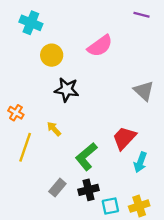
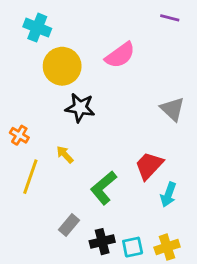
yellow circle: (52, 55) -> (62, 66), size x1.4
black cross: (88, 190) -> (102, 242), moved

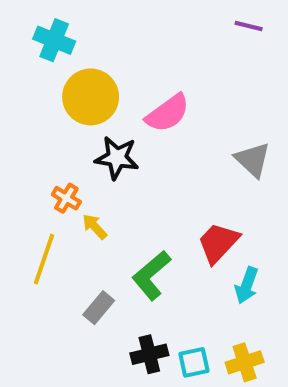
pink semicircle: (120, 55) -> (168, 113), moved
orange cross: (19, 135) -> (66, 198), moved
gray rectangle: (69, 225) -> (99, 308), moved

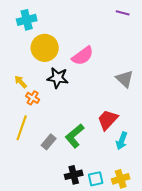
cyan cross: (54, 40) -> (27, 20), turned -36
yellow arrow: (95, 227) -> (21, 82), moved
gray rectangle: (99, 308) -> (49, 142), moved

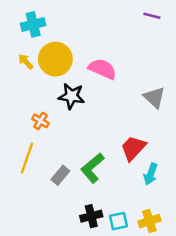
pink semicircle: (83, 56) -> (102, 69), turned -120
yellow arrow: (21, 82) -> (26, 62), moved

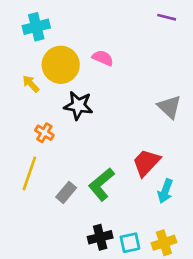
yellow arrow: (26, 62) -> (31, 84), moved
pink semicircle: (102, 69) -> (103, 58), moved, size x0.7

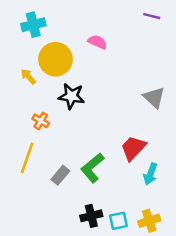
pink semicircle: (103, 58) -> (97, 42), moved

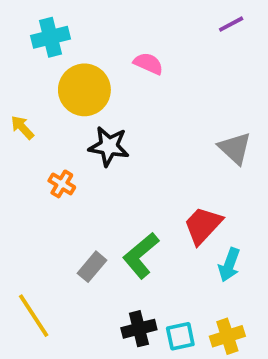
purple line: (152, 16) -> (231, 24), turned -42
yellow arrow: (28, 76) -> (22, 127), moved
yellow line: (27, 158) -> (34, 316), moved, turned -52

